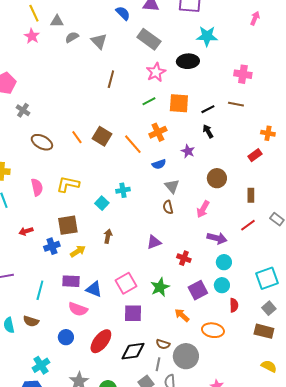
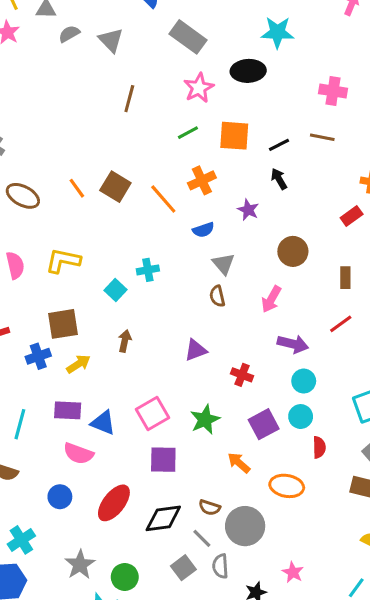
gray line: (158, 364) -> (202, 538), turned -56

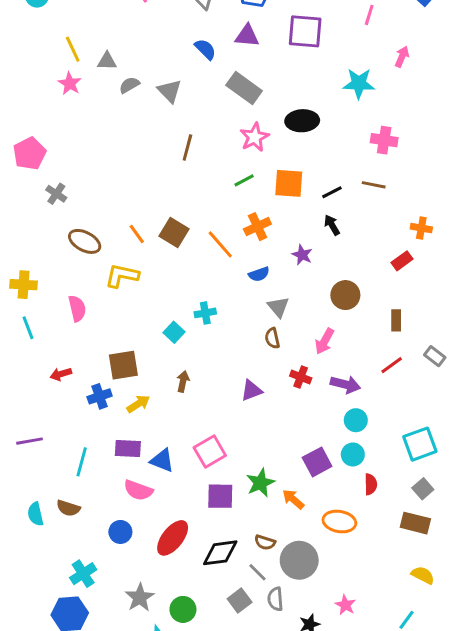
cyan star: (277, 32) -> (359, 83), moved
yellow L-shape: (63, 261) -> (122, 276), moved
red cross: (242, 375) -> (301, 377), moved
green star: (205, 420) -> (260, 483), moved

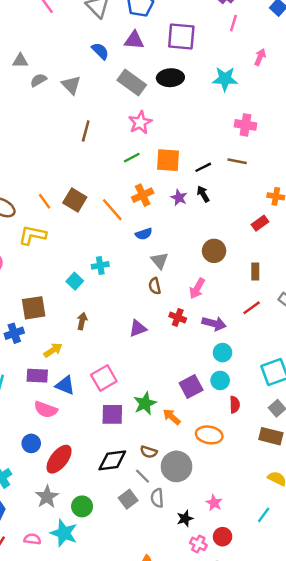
black ellipse: (302, 121) -> (170, 78), moved
purple star: (302, 255) -> (179, 198), moved
yellow arrow: (138, 404) -> (53, 350), moved
red ellipse: (173, 538) -> (59, 459), moved

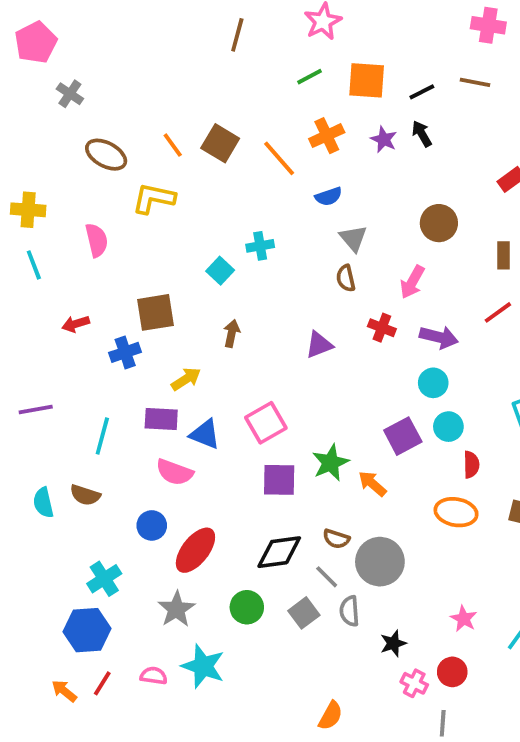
cyan circle: (223, 353) -> (433, 383), moved
orange ellipse: (209, 435) -> (456, 512), moved
pink star: (214, 503) -> (464, 619), moved
green circle: (82, 506) -> (247, 607), moved

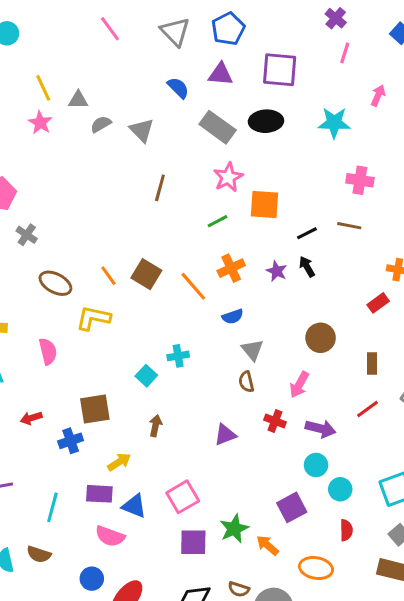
orange square: (367, 80) -> (264, 204), moved
cyan circle: (448, 427) -> (340, 489), moved
orange ellipse: (456, 512) -> (316, 568), moved

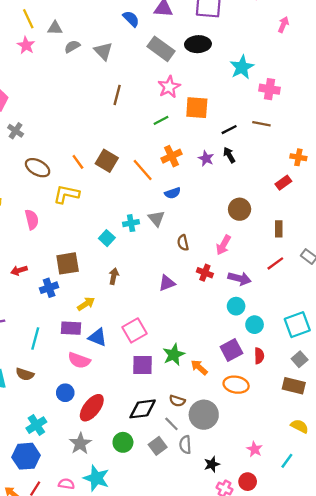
cyan star: (334, 123) -> (242, 67), moved, turned -30
gray triangle: (252, 350) -> (156, 218), moved
purple square: (292, 507) -> (231, 350), moved

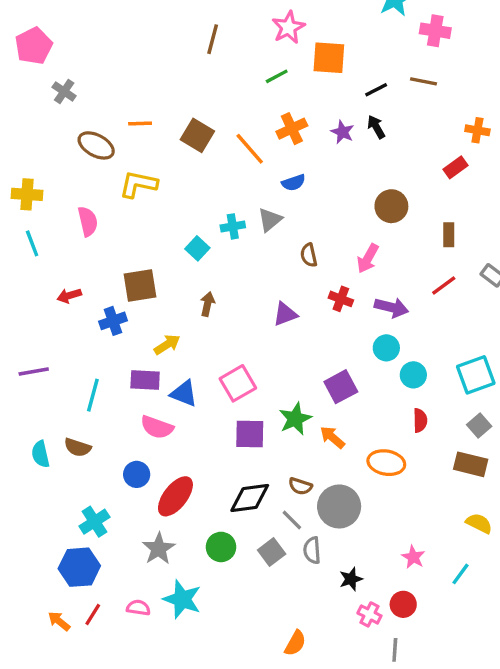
orange line: (78, 162) -> (140, 124), moved, turned -56
gray triangle: (156, 218) -> (270, 220), turned 30
purple square: (231, 350) -> (341, 387), moved

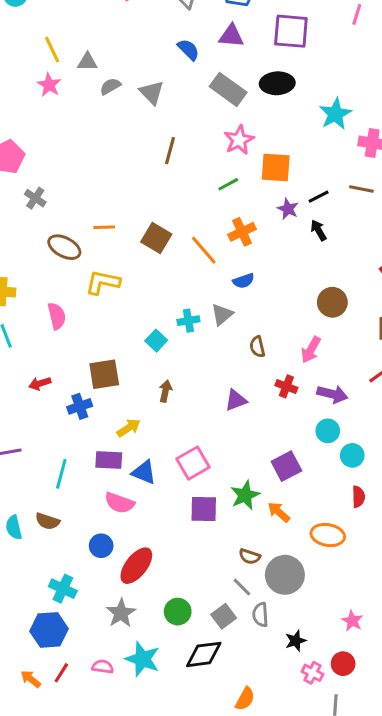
purple star: (342, 132) -> (288, 209), moved
black diamond: (250, 498) -> (204, 654), moved
cyan cross: (94, 522) -> (63, 589), turned -32

